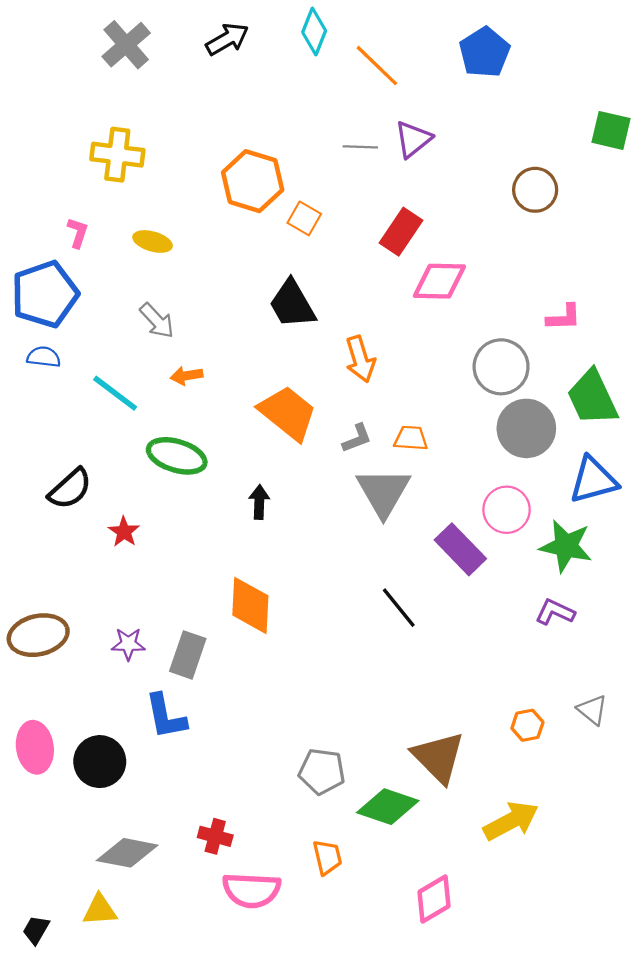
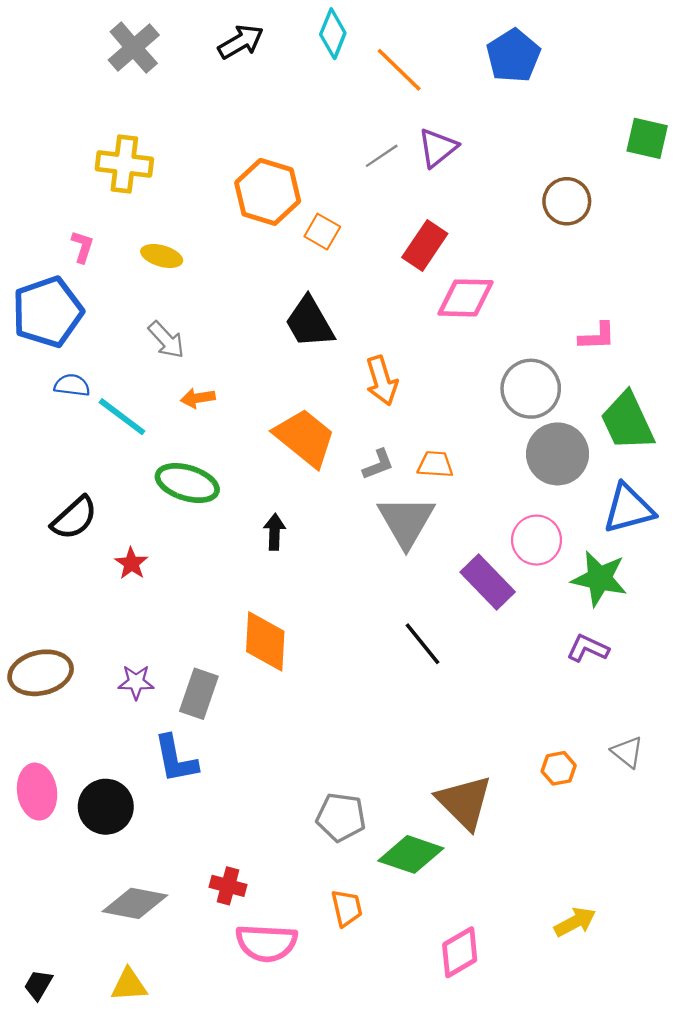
gray line: (360, 147) -> (382, 156), turned -36
blue semicircle: (44, 357) -> (72, 385), moved
yellow arrow: (511, 821) -> (575, 922), moved, size x0.7
yellow triangle: (100, 910) -> (129, 985), moved

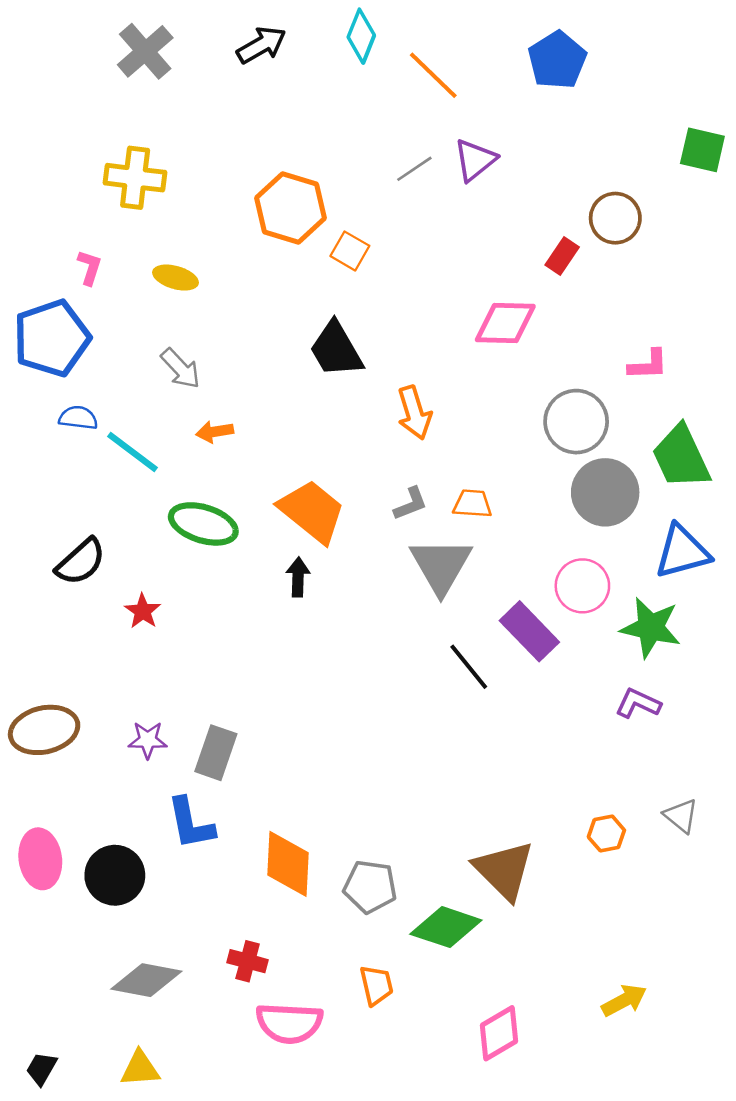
red rectangle: (425, 246) -> (562, 256), moved, size x0.7
orange trapezoid: (305, 438) -> (312, 511), moved
orange diamond: (265, 641) -> (288, 864), moved
black line: (422, 644) -> (469, 667), moved

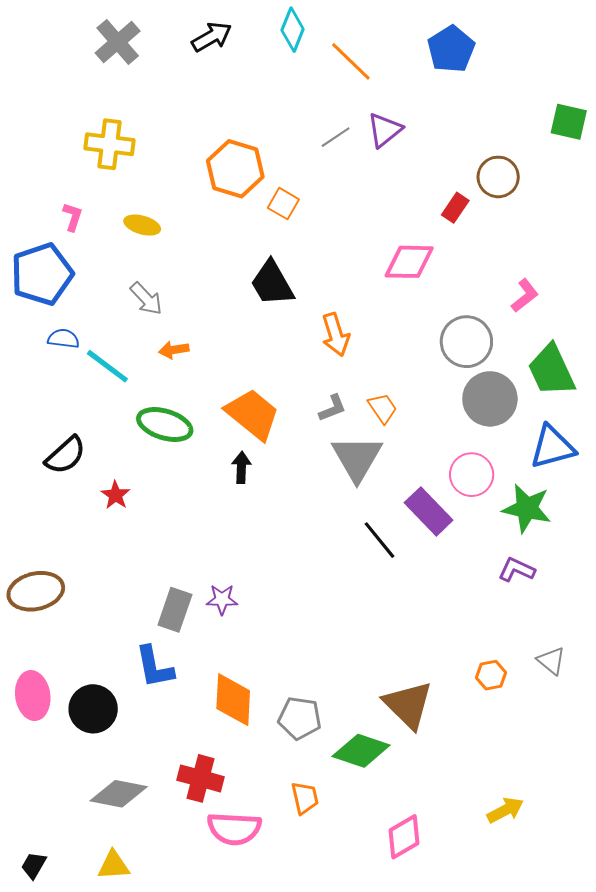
pink L-shape: (648, 365) -> (525, 296), turned -36
orange trapezoid: (472, 504) -> (383, 408), turned 52
purple star: (148, 740) -> (222, 599), moved
red cross: (248, 961) -> (200, 778), size x1.4

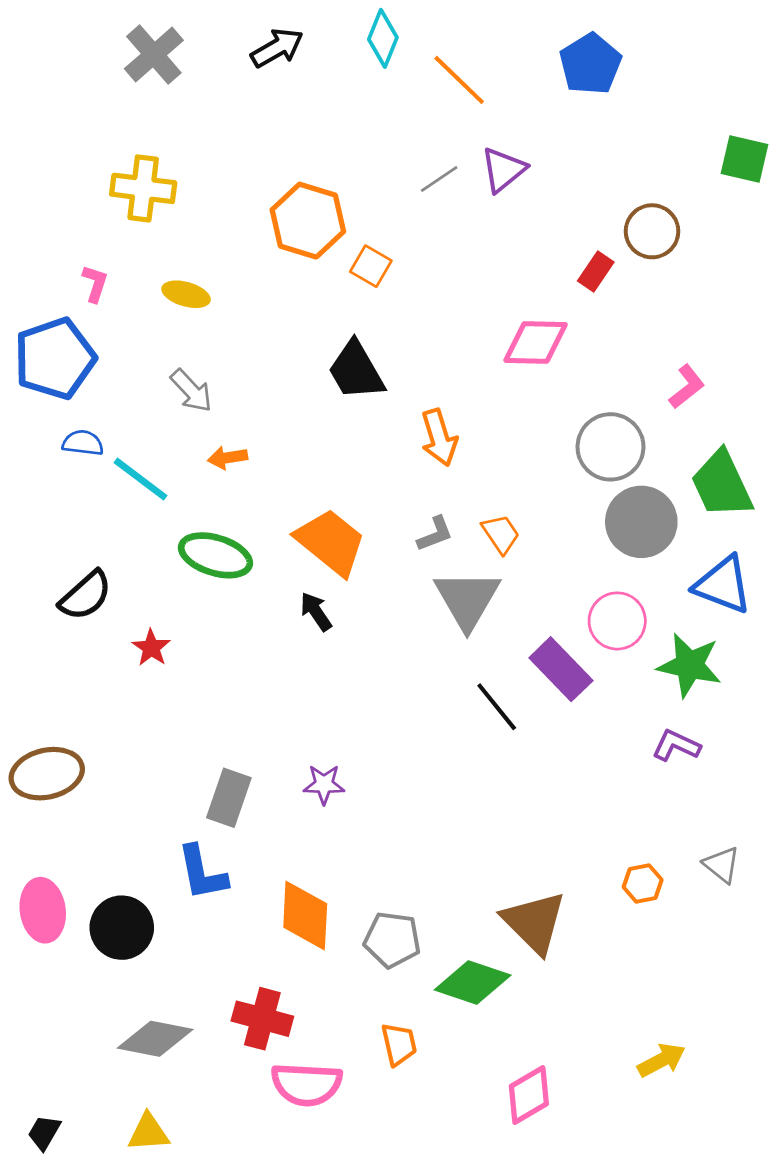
blue triangle: (552, 447) -> (723, 585), turned 36
black arrow: (241, 467) -> (316, 612), turned -36
purple star: (222, 599) -> (324, 784), moved

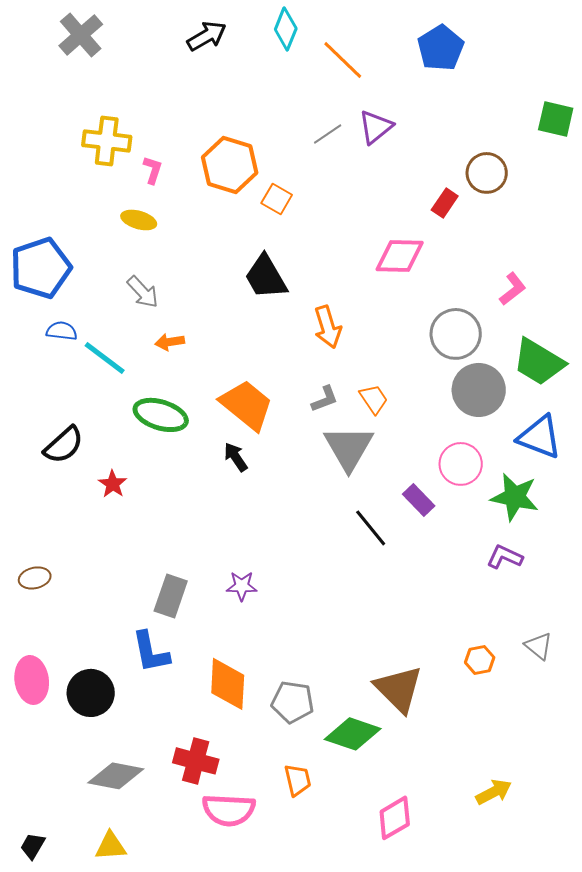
gray cross: (154, 55) -> (81, 35), moved
pink L-shape: (95, 284) -> (153, 170), moved
green trapezoid: (722, 484) -> (539, 362), turned -34
purple rectangle: (561, 669) -> (419, 500), size x0.7
brown ellipse: (47, 774) -> (35, 578), size x0.6

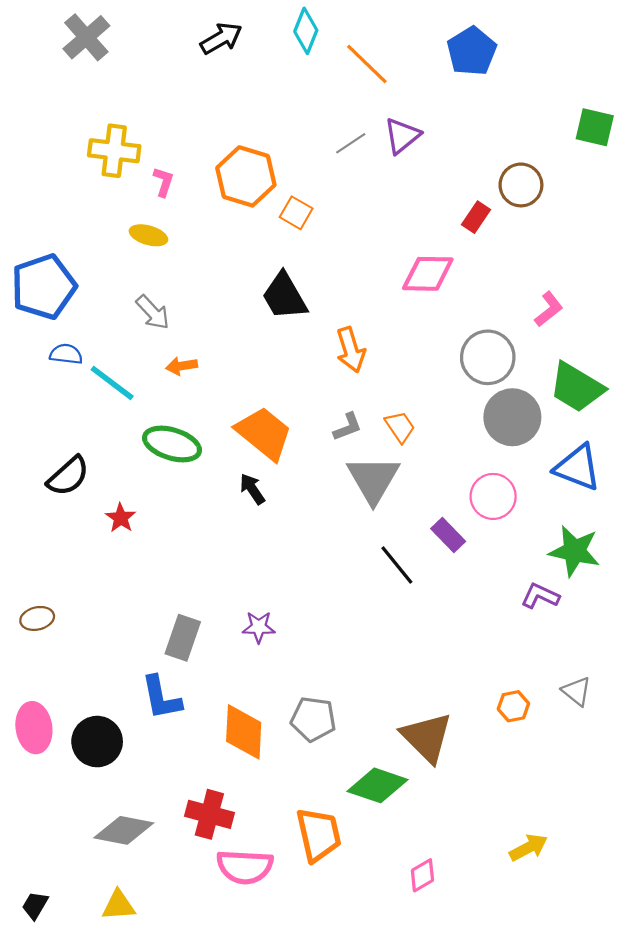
green star: (515, 497) -> (574, 551), moved
gray pentagon: (293, 702) -> (313, 719), moved
orange trapezoid: (298, 780) -> (319, 835), size x1.6
pink diamond: (395, 818) -> (422, 875), size x0.7

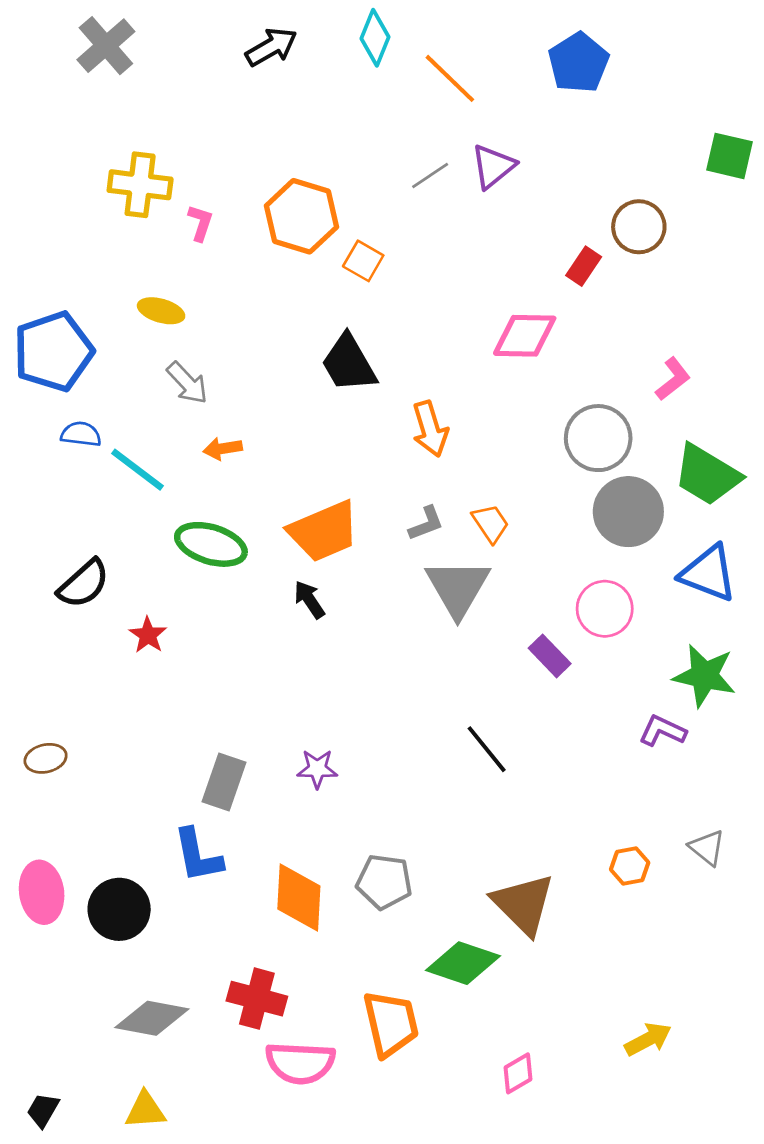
yellow ellipse: (148, 235) -> (161, 311), moved
orange trapezoid: (264, 433) -> (324, 531), turned 118
black line: (397, 565) -> (487, 749), moved

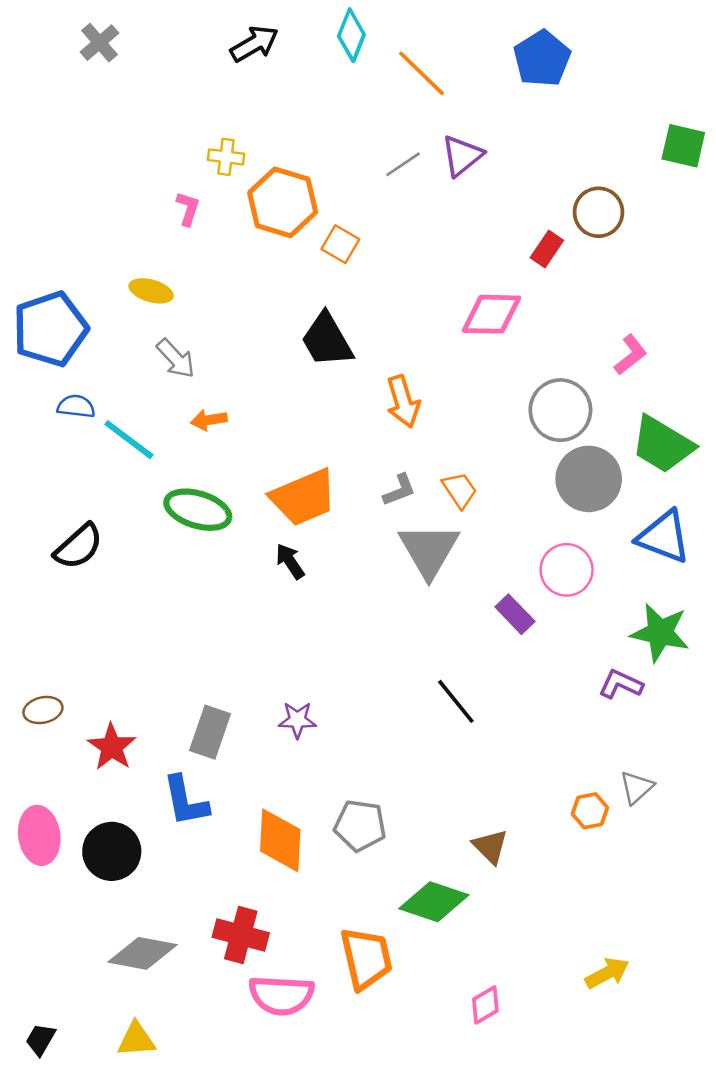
gray cross: (106, 46) -> (99, 43), size x0.7
yellow cross: (140, 185) -> (226, 157), moved, size x0.6
red star: (148, 635) -> (112, 747), moved, size x1.4
gray triangle: (707, 848) -> (637, 787), moved, turned 39
brown triangle: (523, 904) -> (490, 846), size x0.6

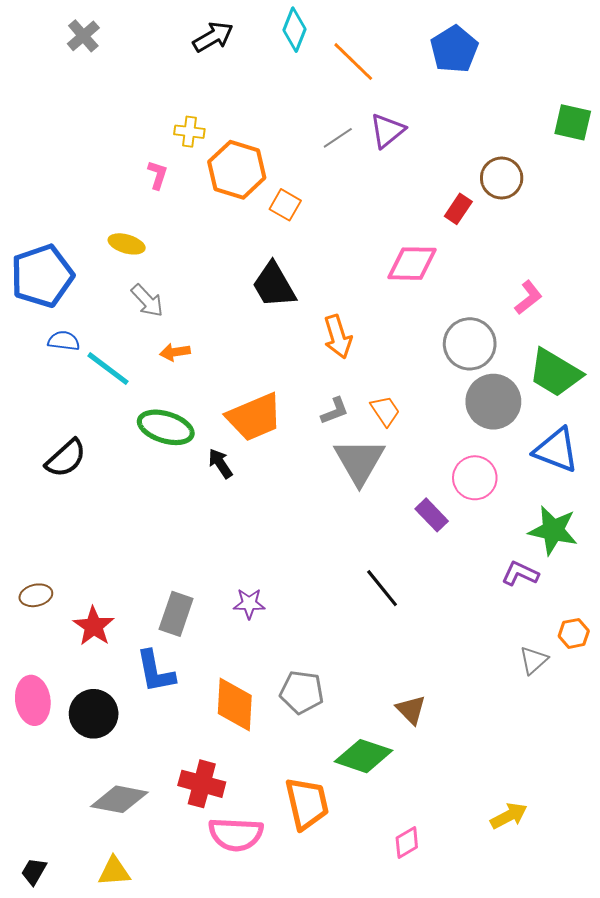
black arrow: (290, 561) -> (220, 463), moved
orange hexagon: (590, 811) -> (574, 633), moved

